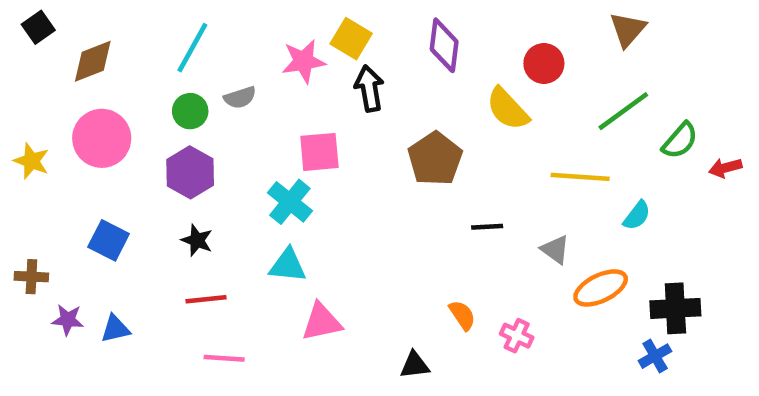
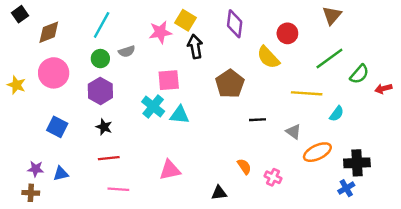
cyan triangle: (288, 265) -> (180, 115), moved
brown cross: (31, 277) -> (31, 193), moved

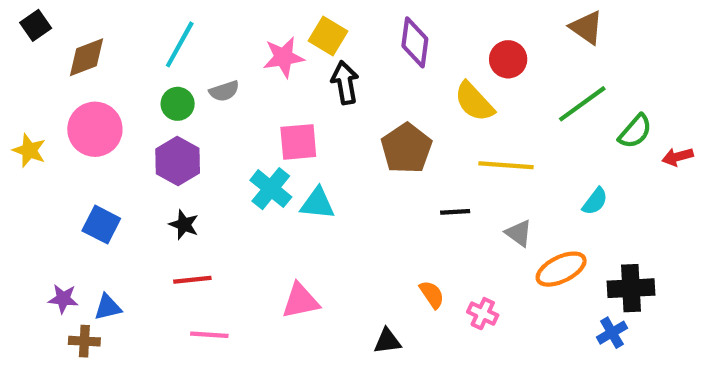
brown triangle: (332, 15) -> (587, 28), turned -36
yellow line: (307, 93) -> (506, 165), moved
brown cross: (31, 193) -> (84, 341), moved

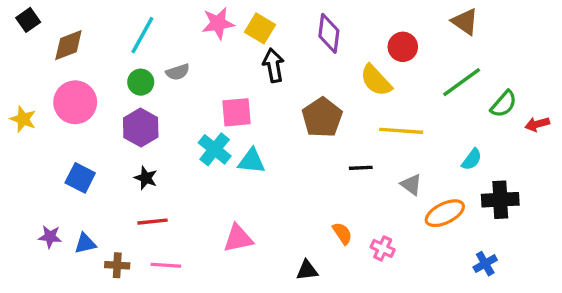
pink star: (284, 57) -> (218, 23), moved
black cross: (631, 288) -> (500, 200), moved
brown cross: (84, 341) -> (117, 265), moved

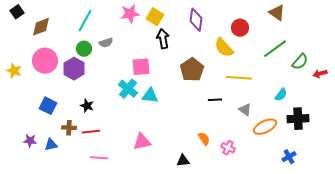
purple hexagon: (141, 127) -> (74, 69), moved
brown cross: (117, 265) -> (69, 128), moved

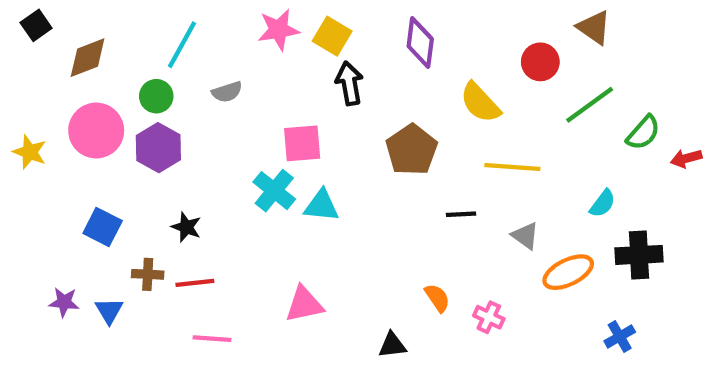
red circle: (240, 28) -> (540, 62), moved
green circle: (84, 49) -> (156, 96), moved
blue triangle: (51, 145) -> (109, 311), turned -48

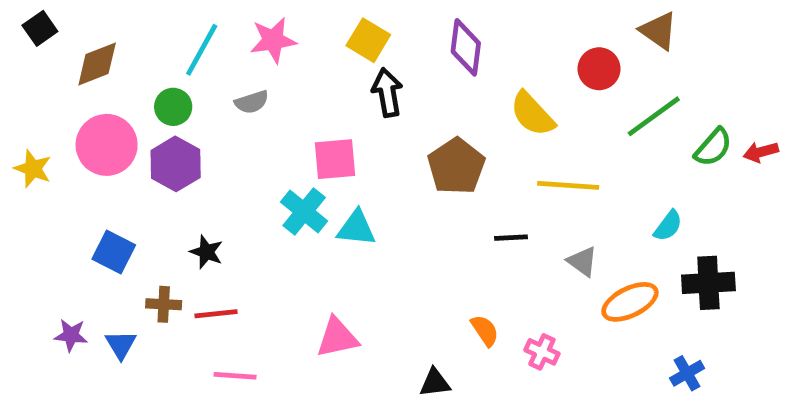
pink star: (279, 30) -> (273, 40), moved
red arrow: (686, 158) -> (761, 152), moved

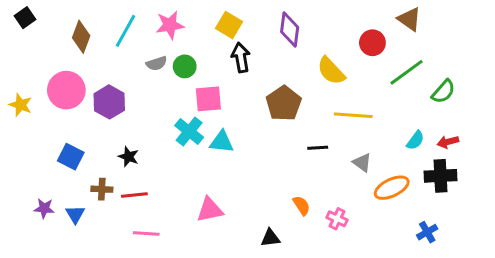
brown diamond: (97, 64) -> (81, 37), moved, turned -48
green circle: (173, 107) -> (185, 66), moved
red arrow: (761, 152) -> (448, 142), moved

